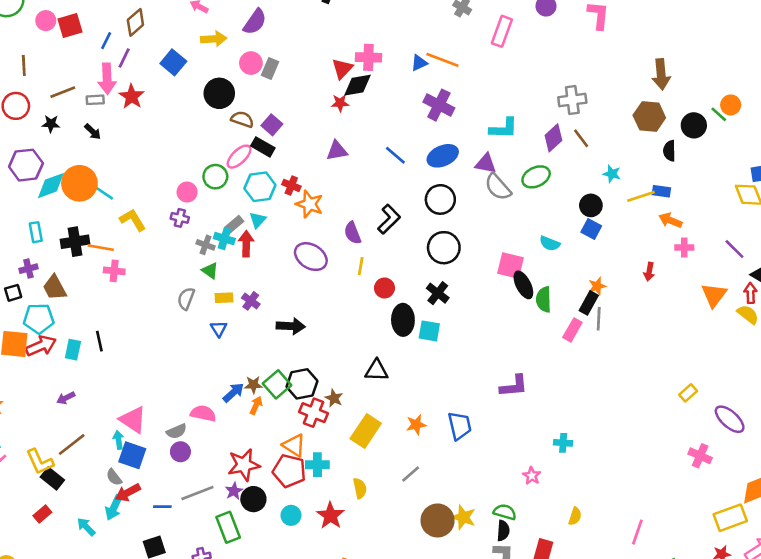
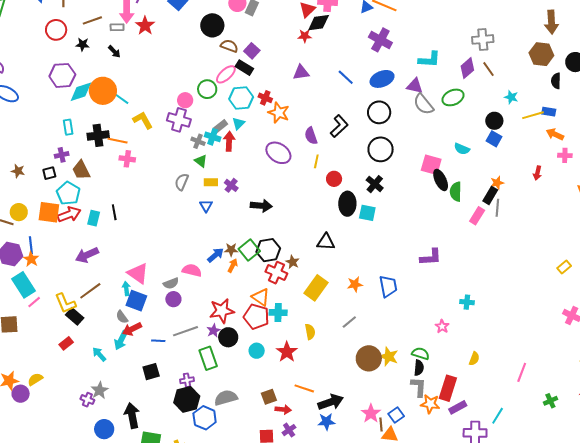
purple cross: (180, 218) -> (179, 120), size x1.6
cyan pentagon: (39, 319) -> (68, 193), turned 30
purple arrow: (66, 398) -> (87, 255), size x1.6

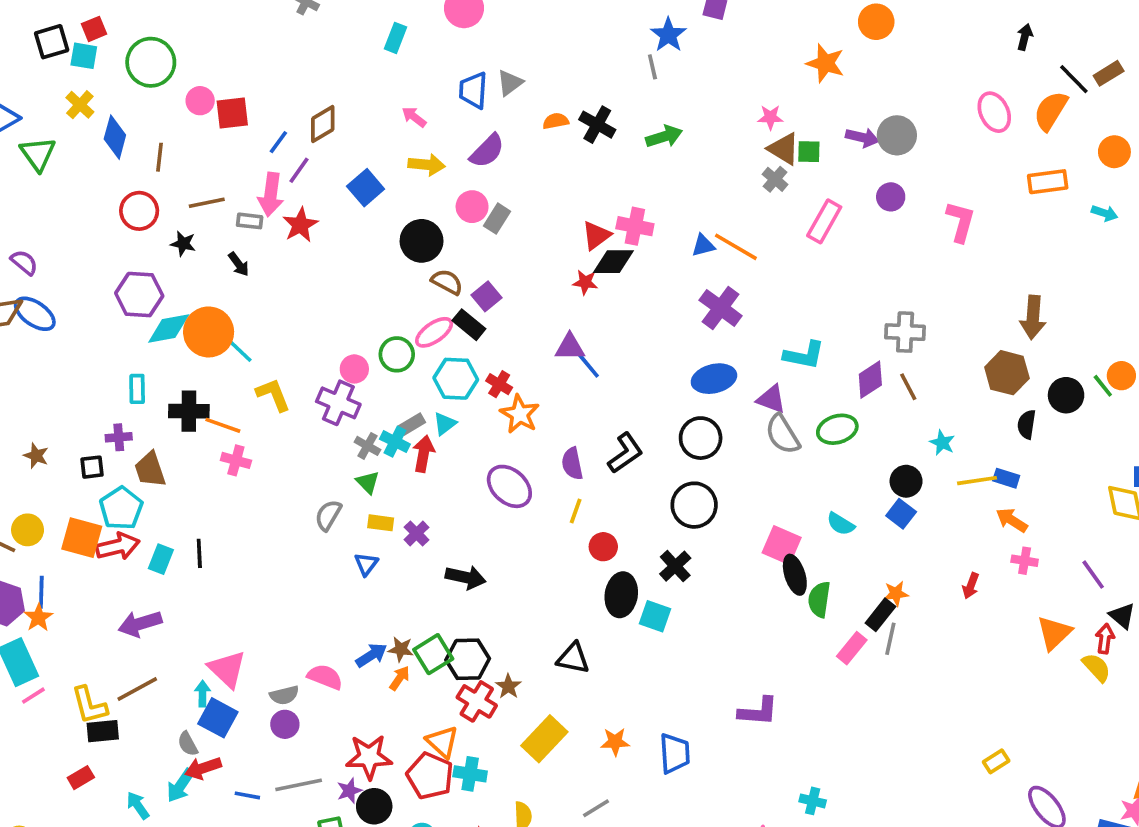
blue line: (346, 77) -> (587, 364), moved
black rectangle: (75, 316) -> (103, 731), turned -54

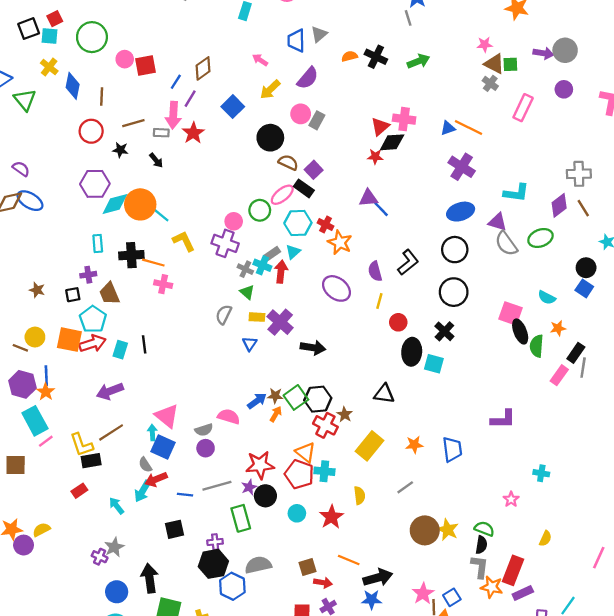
yellow arrow: (427, 165) -> (270, 90), turned 135
purple cross: (417, 533) -> (280, 322), size x1.6
orange star: (896, 594) -> (558, 328), moved

